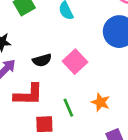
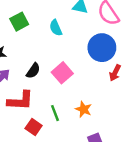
black semicircle: (42, 60) -> (33, 71), turned -42
red square: (44, 124) -> (34, 127), turned 35

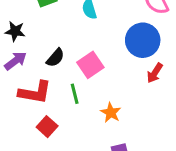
green line: (55, 113) -> (75, 94), moved

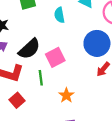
black semicircle: (55, 58) -> (29, 49), size x1.5

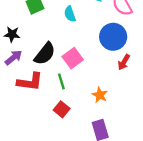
orange star: (66, 95) -> (100, 95), moved
red square: (17, 100) -> (62, 109), moved

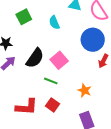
green line: (61, 81) -> (51, 81), turned -48
red L-shape: (30, 82) -> (27, 107), moved

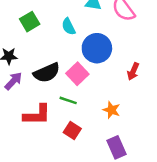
blue circle: (93, 40) -> (97, 48), moved
black semicircle: (35, 58) -> (47, 73), turned 35
red L-shape: (27, 107) -> (37, 115), moved

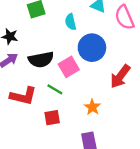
red arrow: (133, 71) -> (120, 76), size x1.5
red square: (72, 130) -> (52, 118), turned 35

